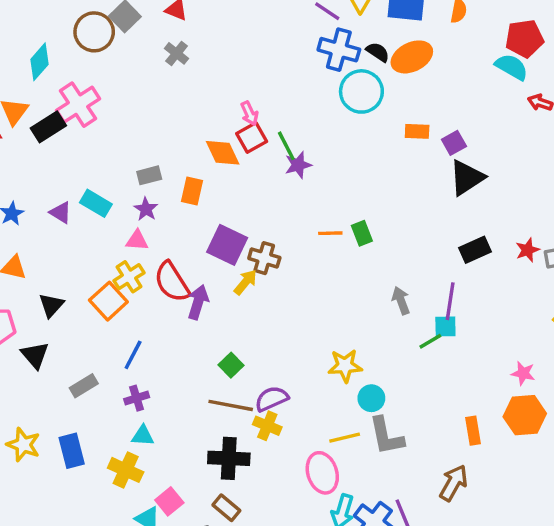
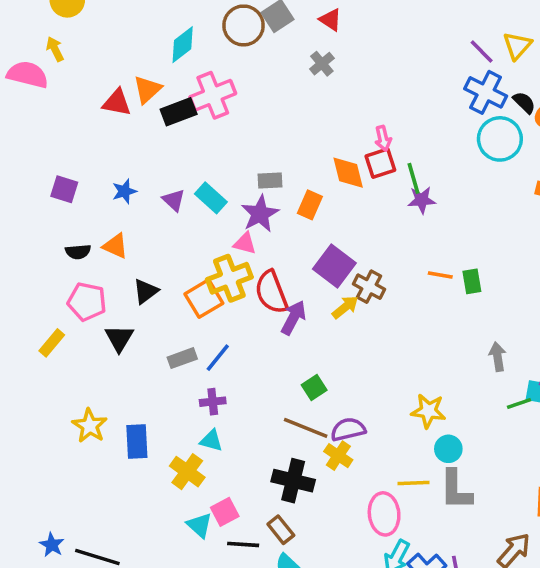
purple star: (146, 209) -> (260, 214), size x1.5
yellow cross: (129, 277) -> (229, 278), size x1.4
gray rectangle: (84, 386) -> (182, 358), moved

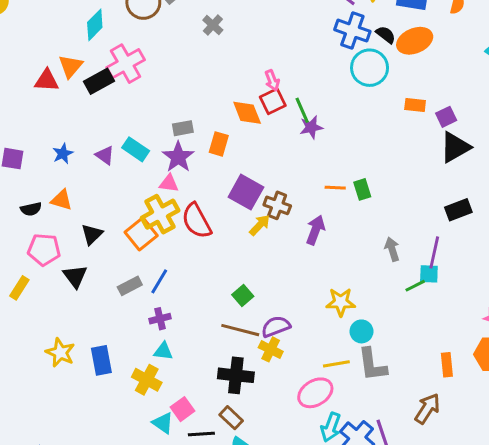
purple arrow: (294, 318) -> (315, 230), moved
pink ellipse: (384, 514) -> (315, 393), turned 72

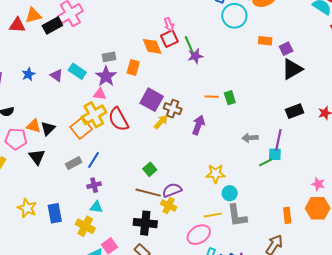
orange triangle: (71, 66) -> (33, 15), turned 36
orange triangle: (62, 200) -> (34, 126), moved
gray arrow: (392, 249) -> (250, 138), turned -77

